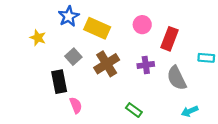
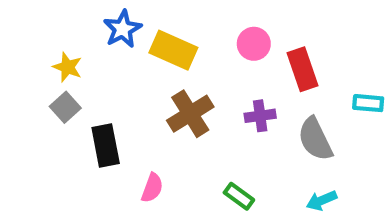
red rectangle: (170, 39) -> (302, 69), turned -40
gray square: (73, 57) -> (65, 107), moved
pink semicircle: (76, 105) -> (152, 188), moved, turned 42
cyan arrow: (190, 111) -> (322, 200), moved

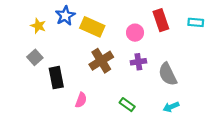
pink circle: (254, 44) -> (135, 33), moved
yellow star: (67, 67) -> (38, 26), moved
red rectangle: (302, 69) -> (161, 20), moved
cyan rectangle: (368, 103) -> (196, 22), moved

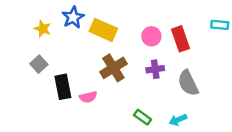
red rectangle: (161, 20) -> (180, 39), moved
pink semicircle: (81, 100) -> (88, 97), moved, turned 56
cyan arrow: (171, 107) -> (178, 120), moved

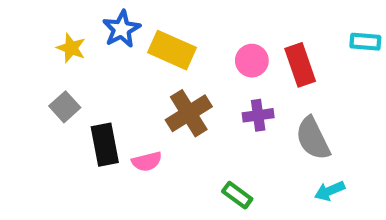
cyan arrow: (178, 120) -> (330, 191), moved

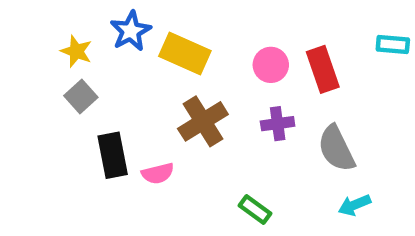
gray square: (65, 107) -> (81, 97), moved

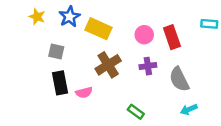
yellow star: (76, 51) -> (37, 17), moved
gray square: (81, 97) -> (56, 52), moved, turned -35

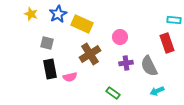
pink circle: (144, 35) -> (120, 37), moved
red rectangle: (172, 37) -> (167, 43), moved
purple cross: (148, 66) -> (126, 63), moved

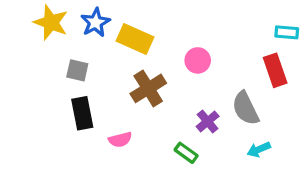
yellow star: (31, 14) -> (51, 23), size x1.5
purple cross: (126, 63) -> (208, 121), moved, turned -32
pink semicircle: (70, 77) -> (120, 140), moved

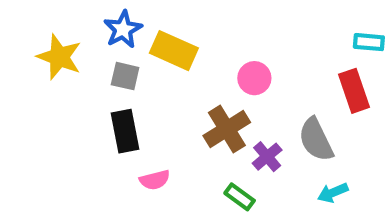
yellow star: (51, 23) -> (59, 57), moved
gray square: (77, 70) -> (125, 76), moved
brown cross: (148, 88) -> (227, 129), moved
black rectangle: (82, 113) -> (125, 131), moved

